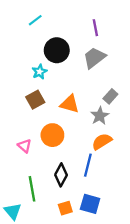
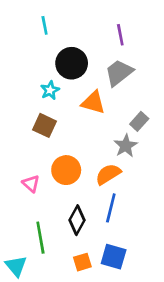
cyan line: (35, 20) -> (45, 25), turned -64
brown square: (35, 100) -> (45, 125), turned -36
orange triangle: (70, 104) -> (93, 102), moved
orange semicircle: (102, 142) -> (108, 174), moved

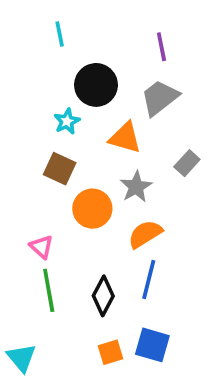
gray star: (126, 146) -> (136, 187), moved
orange circle: (66, 170) -> (92, 209), moved
green line: (40, 238) -> (49, 290), moved

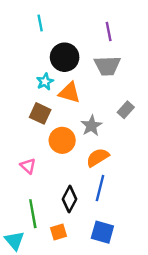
gray trapezoid: (160, 98) -> (107, 66), turned -144
orange triangle: (125, 138) -> (69, 93), moved
green line: (49, 290) -> (33, 214), moved
orange square: (111, 352) -> (58, 232), moved

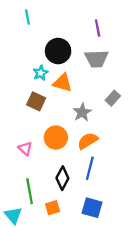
cyan line: (40, 23) -> (27, 17), moved
orange circle: (62, 140) -> (56, 138), moved

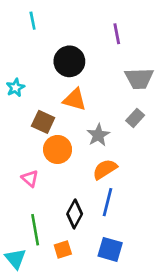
gray trapezoid: (96, 59) -> (139, 78), moved
cyan star: (41, 73) -> (15, 88), moved
orange circle: (56, 138) -> (58, 149), moved

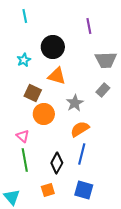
cyan star: (15, 88) -> (24, 60), moved
green line: (35, 230) -> (25, 160), moved

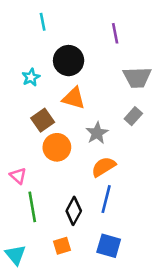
cyan line: (25, 16) -> (43, 22), moved
brown square: (33, 93) -> (43, 120), turned 30
pink triangle: (23, 136) -> (18, 176), moved

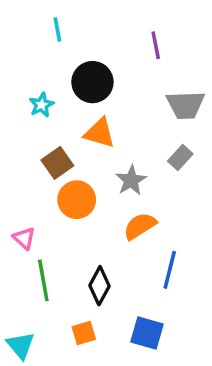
blue line: (106, 199) -> (170, 270), moved

